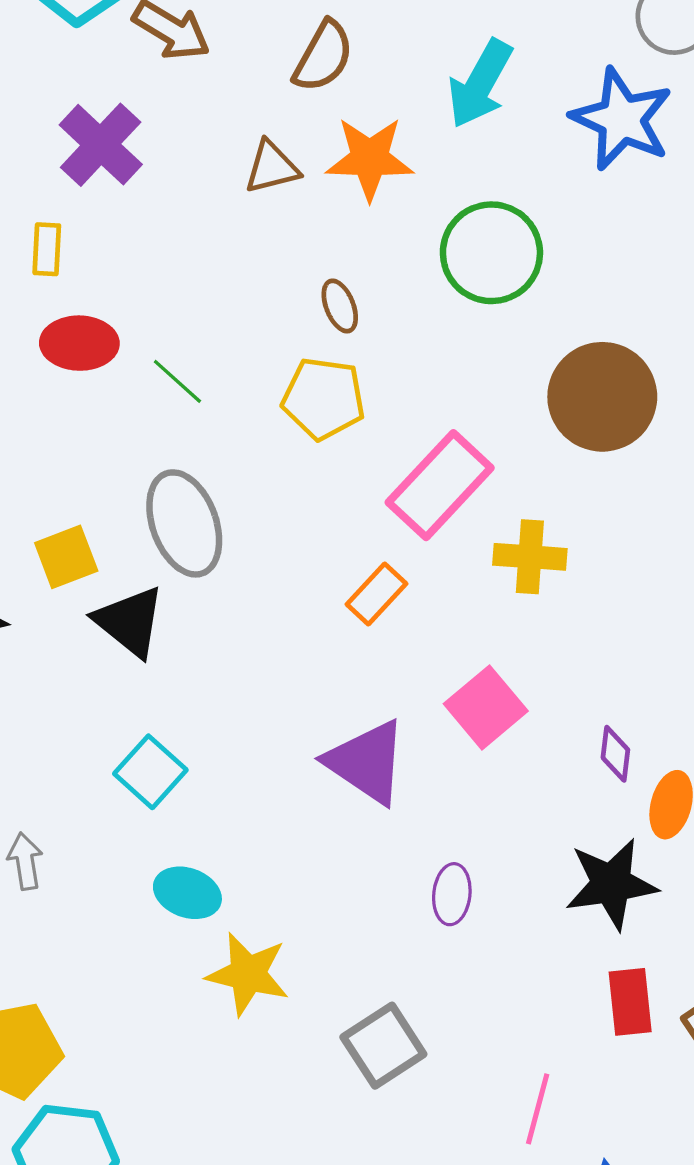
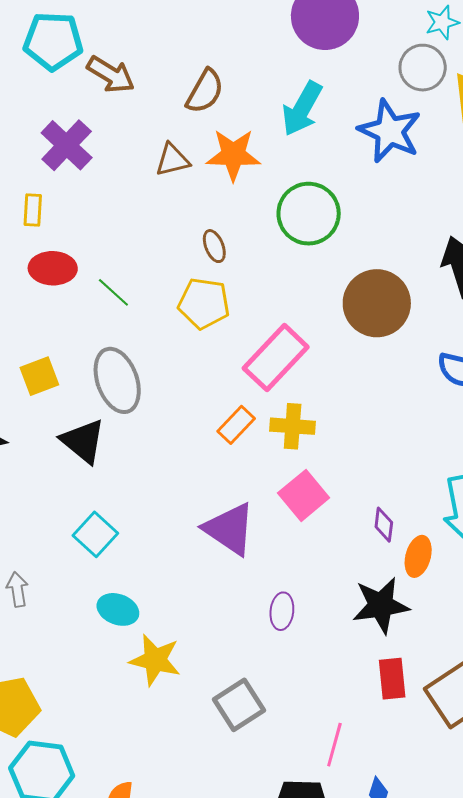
yellow square: (66, 557) -> (39, 376), moved
yellow cross: (530, 557) -> (293, 426), moved

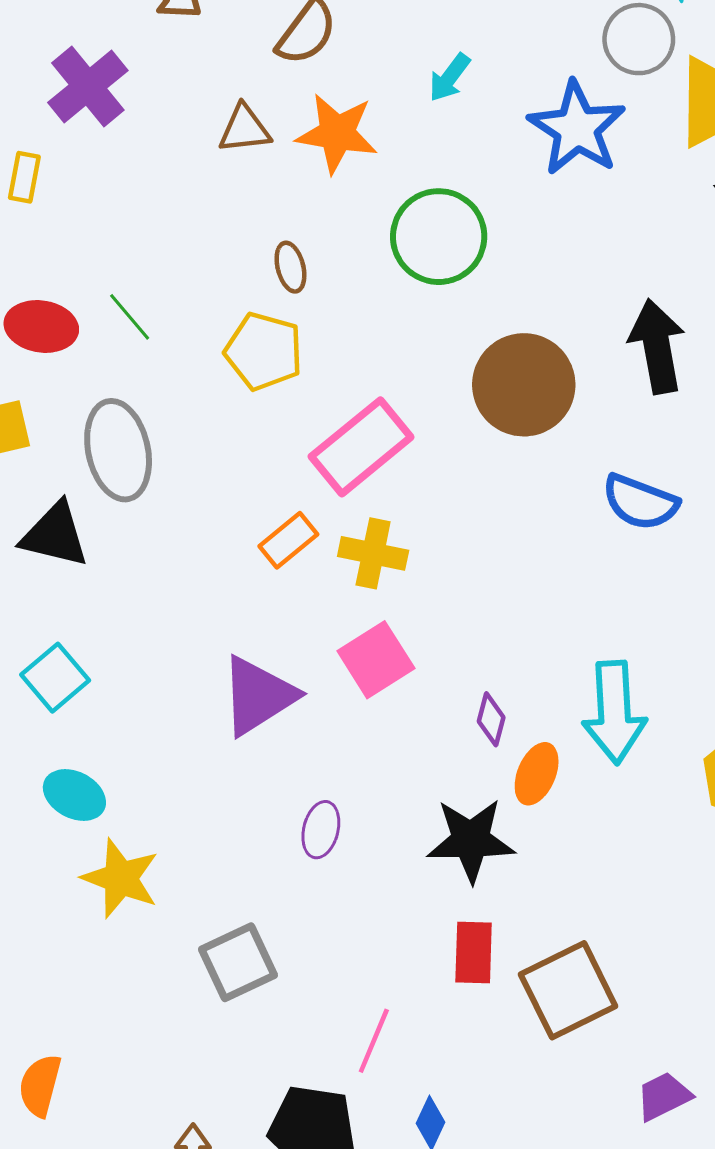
cyan arrow: (302, 109) -> (449, 77), size x0.6
red ellipse: (53, 268) -> (41, 326), moved
black triangle: (83, 441) -> (55, 535), turned -33
purple triangle: (229, 529) -> (258, 696), turned 46

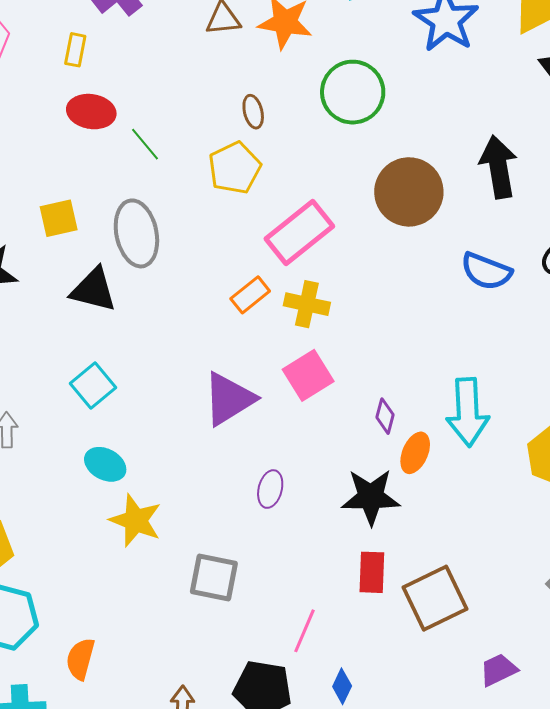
red ellipse: (41, 326) -> (91, 112), moved
yellow pentagon: (264, 351) -> (235, 168), turned 30
gray square: (238, 962) -> (214, 577), turned 36

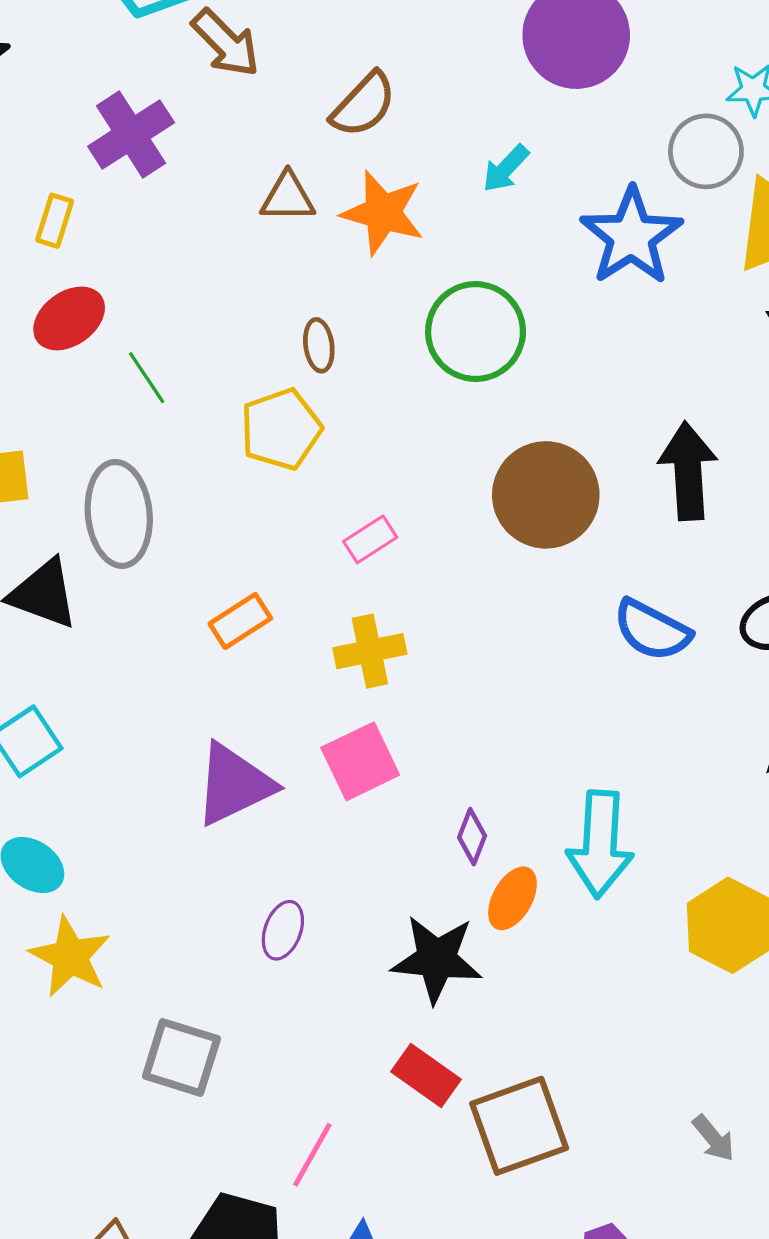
red ellipse: (91, 112) -> (69, 318), turned -51
pink rectangle: (299, 233) -> (370, 539), size x0.5
orange rectangle: (250, 295) -> (240, 621), moved
yellow cross: (307, 304) -> (370, 651), turned -30
red rectangle: (372, 572) -> (426, 1076), turned -63

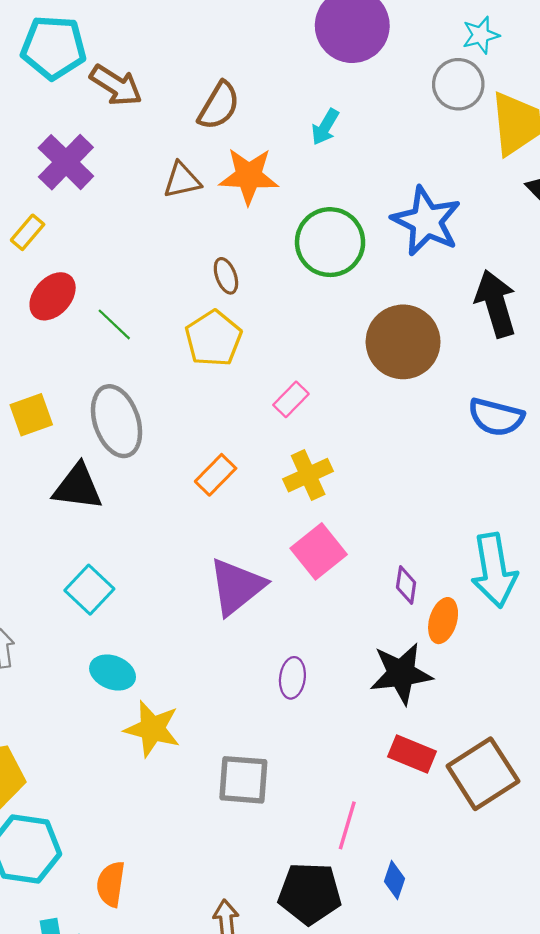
yellow rectangle: (55, 221) -> (28, 232), turned 36
blue star: (631, 236) -> (426, 221), moved

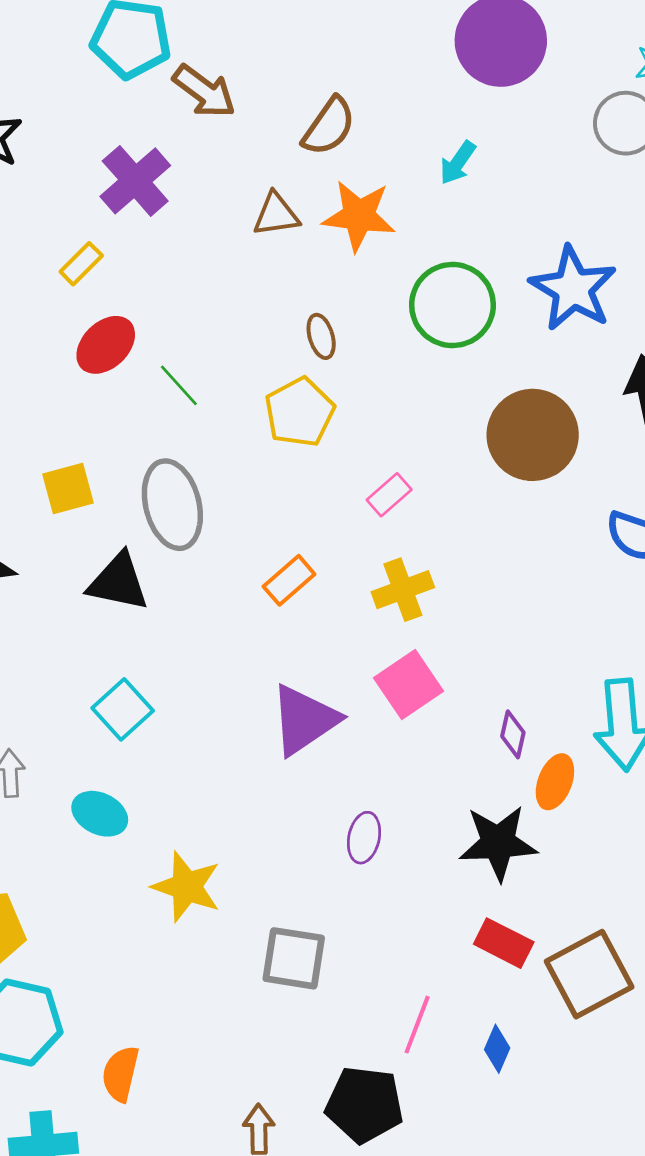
cyan ellipse: (113, 672) -> (100, 814), moved
blue diamond: (395, 880) -> (497, 1049), moved

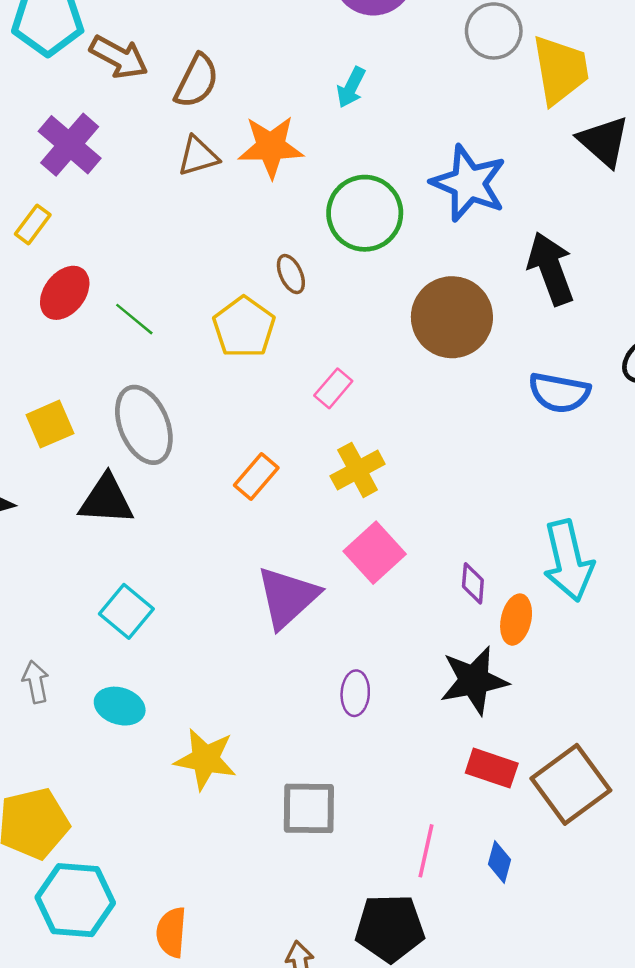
brown semicircle: (329, 126) -> (197, 81), moved
brown ellipse: (321, 336) -> (291, 274), moved

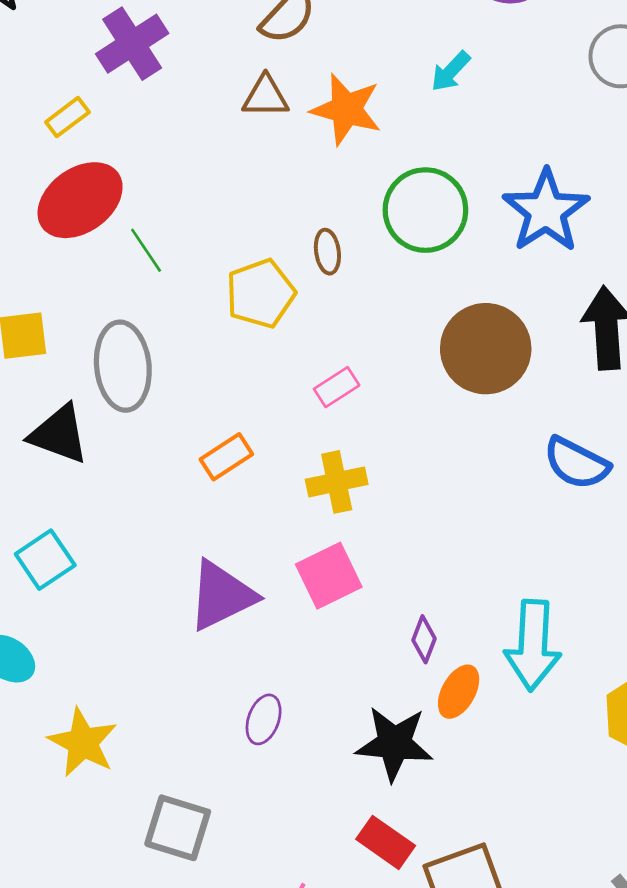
red ellipse: (65, 293) -> (80, 200), size x1.4

